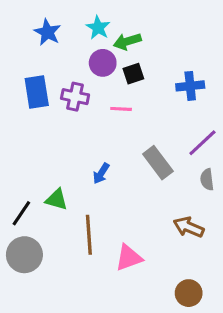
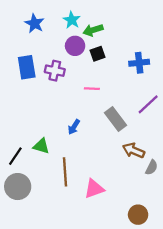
pink line: (121, 109) -> (92, 89), moved
gray semicircle: (207, 180) -> (152, 167), moved, turned -147
brown arrow: (189, 227) -> (134, 151), moved

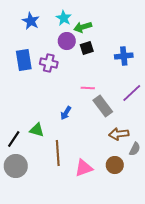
pink line: (92, 89) -> (88, 88), moved
brown arrow: (134, 151) -> (119, 134), turned -30
brown circle: (138, 215) -> (115, 165), moved

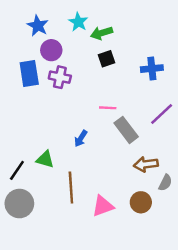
purple circle: (67, 41) -> (51, 50), moved

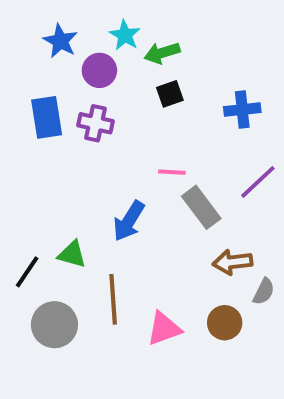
purple circle: (51, 50) -> (99, 70), moved
blue arrow: (81, 138) -> (129, 221), size x1.5
gray circle: (19, 204) -> (54, 325), moved

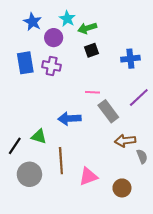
blue arrow: (129, 221) -> (69, 119), turned 55
gray semicircle: (264, 291) -> (142, 156), turned -48
brown circle: (225, 323) -> (122, 188), moved

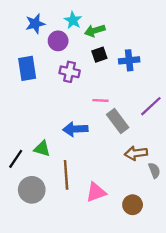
blue star: (33, 22) -> (35, 24), turned 30
blue cross: (130, 59) -> (129, 60), moved
purple cross: (52, 66) -> (70, 72), moved

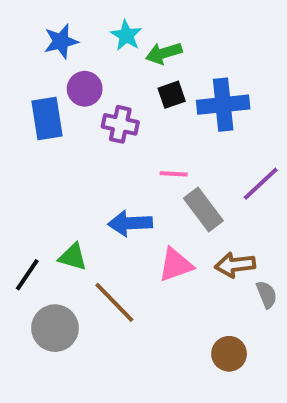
purple circle: (58, 41) -> (85, 89), moved
blue cross: (129, 60) -> (223, 105), size x1.4
brown line: (66, 175) -> (114, 302), turned -40
pink triangle: (96, 192) -> (176, 265), moved

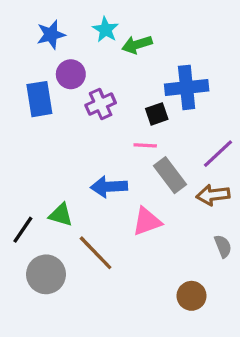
black square: (172, 95) -> (157, 114), moved
purple cross: (120, 124) -> (101, 104), turned -36
brown arrow: (235, 265) -> (213, 195), moved

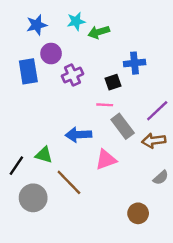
cyan star: (106, 30) -> (76, 21), turned 30
blue cross: (187, 87) -> (135, 63), size x0.7
gray semicircle: (223, 246) -> (161, 178), turned 70

